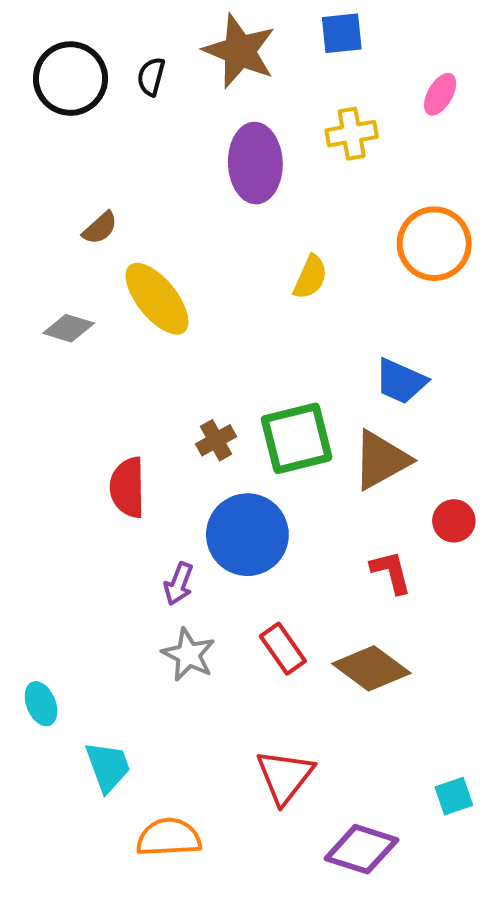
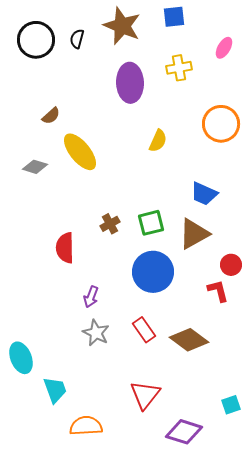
green square: (297, 438) -> (151, 223), size x0.7
blue circle: (247, 535) -> (153, 272), moved
red L-shape: (391, 572) -> (218, 291), moved
cyan ellipse: (41, 704) -> (21, 358), size x1.4

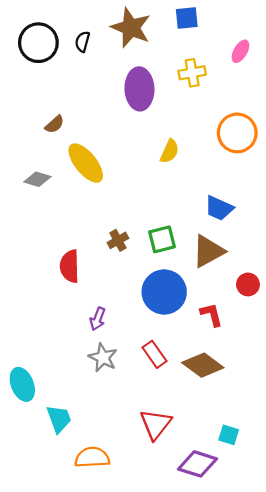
red L-shape: (218, 291) -> (211, 315), moved
cyan square: (231, 405) -> (229, 435), moved, turned 36

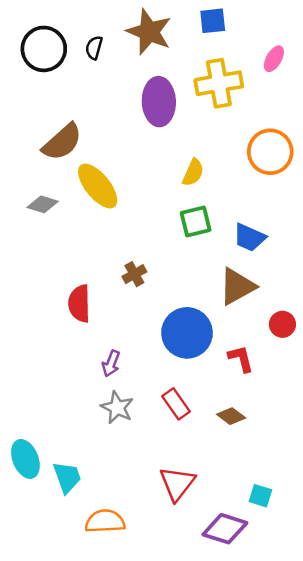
yellow cross: (192, 73) -> (219, 83), size x1.5
brown semicircle: (55, 124) -> (62, 142), size x1.8
green square: (162, 239) -> (196, 222), moved
brown diamond: (203, 365) -> (231, 416), size x0.6
cyan ellipse: (22, 384) -> (25, 459), moved

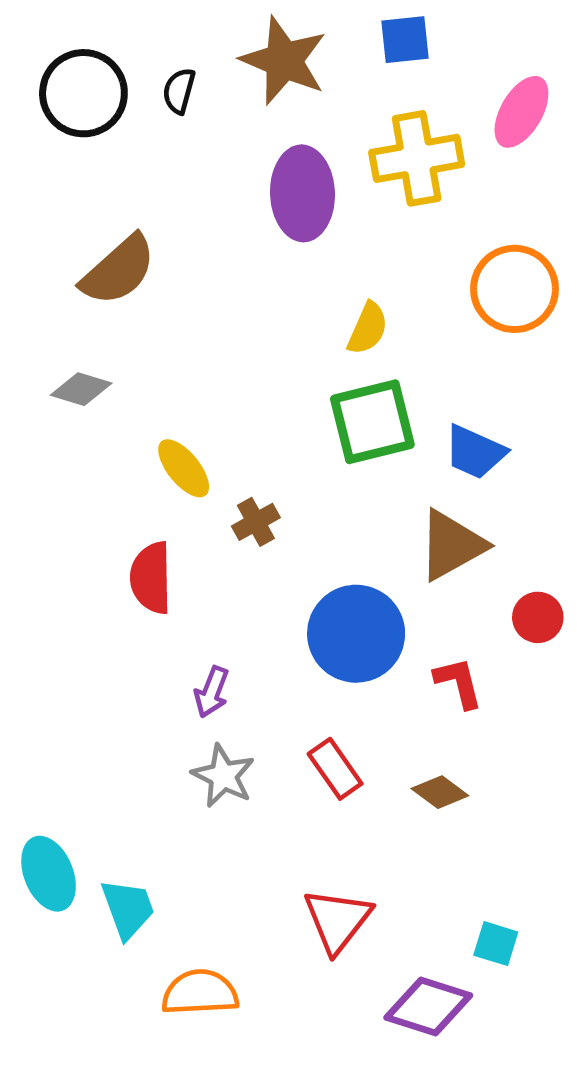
pink ellipse: (274, 59) -> (521, 112), size x1.4
yellow ellipse: (98, 186) -> (184, 468), moved, size x0.7
green square: (196, 222) -> (372, 422), size x1.4

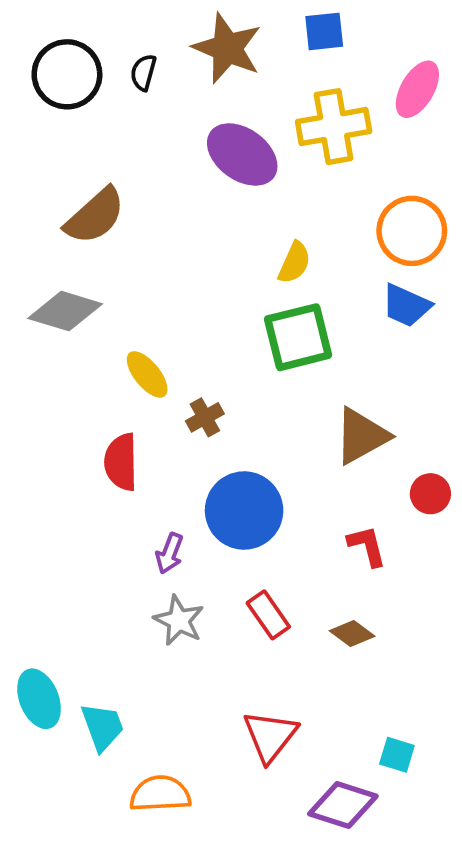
purple ellipse: (302, 193) -> (242, 154), turned -52
gray diamond: (81, 389) -> (65, 311), size x1.5
blue trapezoid: (475, 452) -> (406, 305), moved
blue circle: (356, 634) -> (244, 511), moved

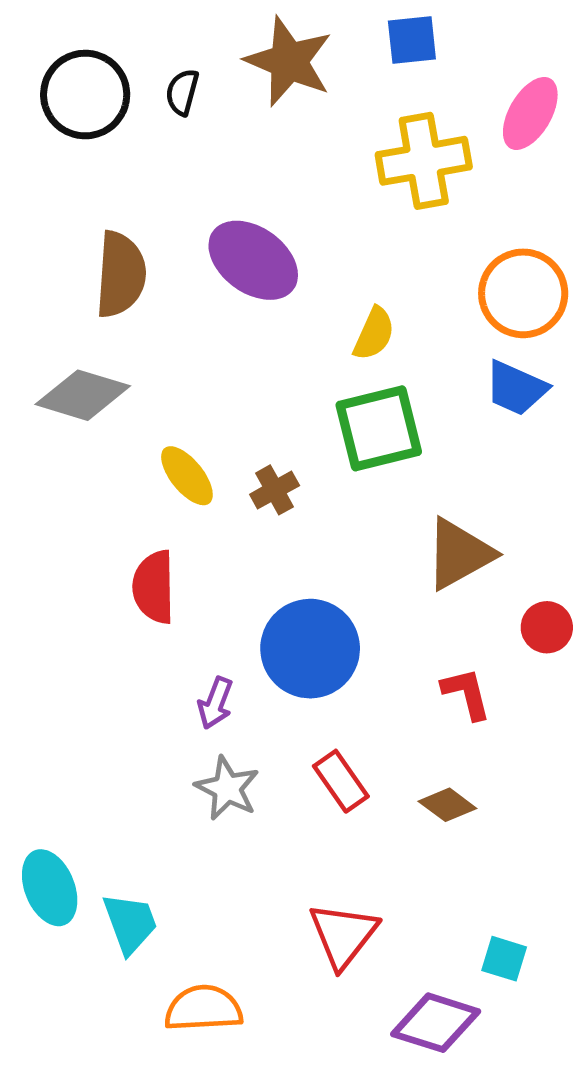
purple ellipse: (242, 154) -> (253, 260), moved
brown semicircle: (95, 216) -> (121, 274), turned -44
brown cross: (205, 417) -> (275, 490), moved

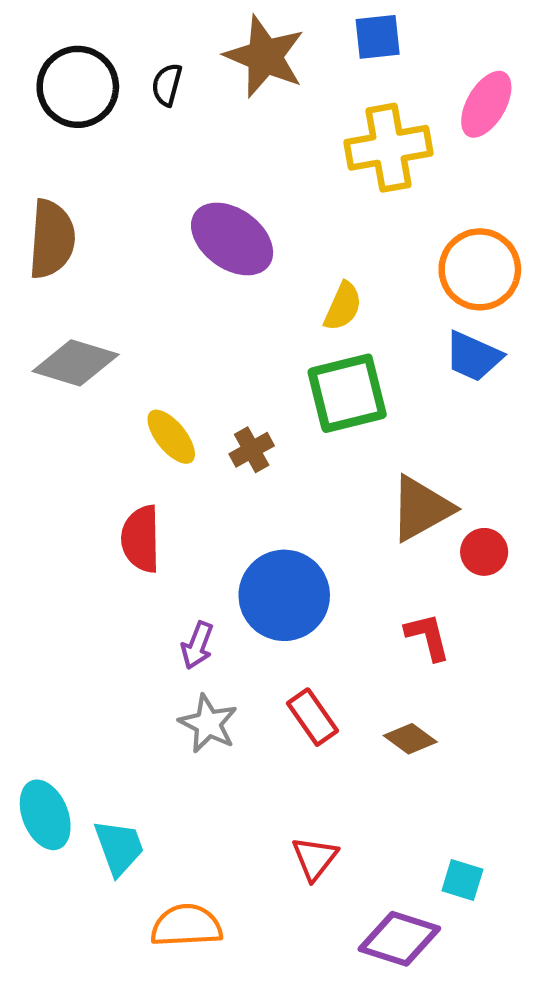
brown semicircle: (121, 274) -> (52, 239), moved
red circle: (547, 627) -> (484, 552), moved
red triangle: (343, 935) -> (315, 858), size x0.7

